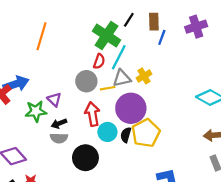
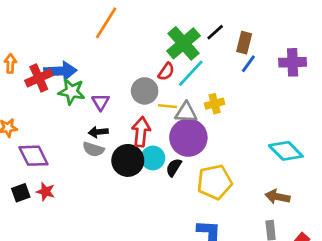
gray triangle: (122, 78) -> (186, 113), moved
green star: (36, 111) -> (72, 92), moved
yellow pentagon: (146, 133) -> (215, 182), moved
black circle: (85, 158) -> (128, 160), moved

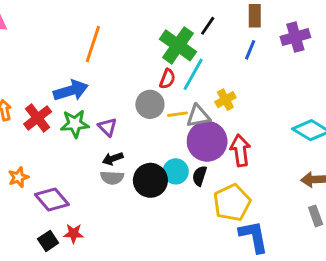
brown rectangle: (244, 43) -> (255, 16), moved
blue arrow: (60, 71) -> (71, 91), moved
red arrow: (141, 132) -> (240, 150), moved
yellow pentagon: (215, 182) -> (232, 203), moved

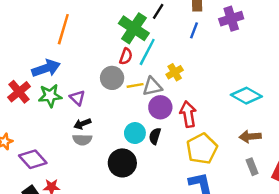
purple circle: (207, 141) -> (160, 107), size x0.7
black circle: (150, 180) -> (122, 163), moved
yellow pentagon: (232, 203) -> (202, 149), moved

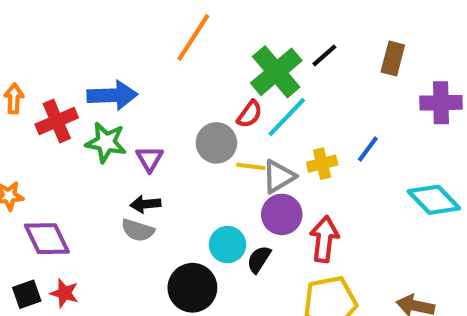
orange line: (63, 29) -> (193, 38), moved
blue line: (194, 30) -> (368, 149), moved
gray triangle: (152, 87) -> (279, 176), turned -35
cyan diamond: (246, 96) -> (434, 200), moved

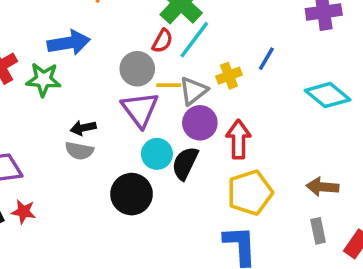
blue arrow: (112, 95) -> (69, 43), moved
purple triangle: (150, 159) -> (140, 109), moved, size x1.6
black semicircle: (259, 259) -> (185, 163), size x1.4

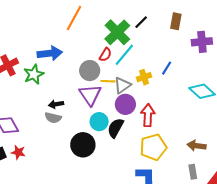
green star: (43, 79) -> (34, 74), turned -30

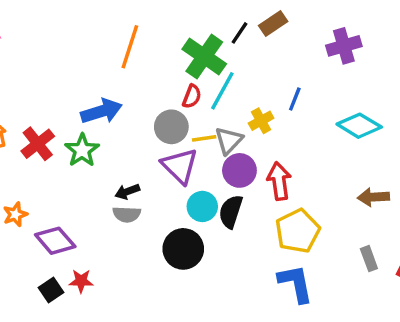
brown rectangle: (176, 21) -> (273, 23), moved, turned 56
brown arrow: (196, 146) -> (373, 197), moved

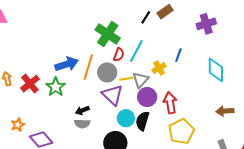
orange line: (130, 47) -> (88, 67), moved
green cross: (204, 57) -> (108, 34), moved
cyan diamond: (359, 126) -> (216, 70), turned 60

